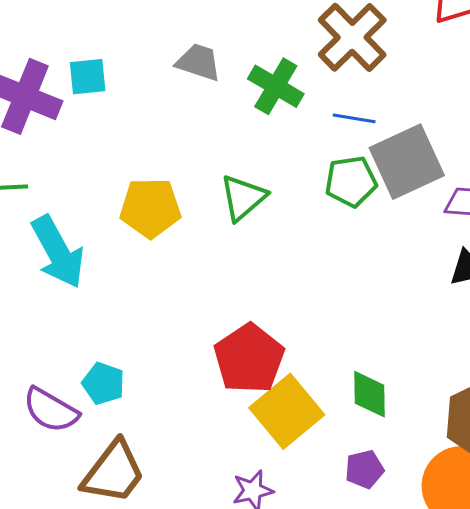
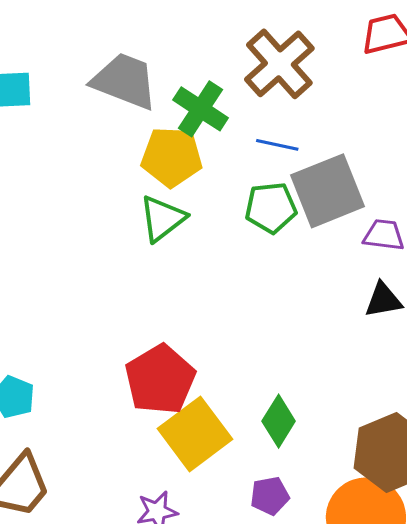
gray trapezoid: (199, 62) -> (125, 81), size x1.5
yellow pentagon: (150, 208) -> (172, 157), moved
green diamond: (370, 394) -> (279, 421), turned 30

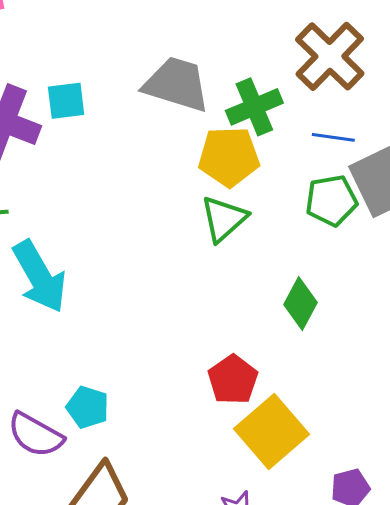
green cross: (201, 109) -> (254, 107), turned 38
red pentagon: (160, 380) -> (233, 380), size x0.7
green diamond: (279, 421) -> (301, 303), moved

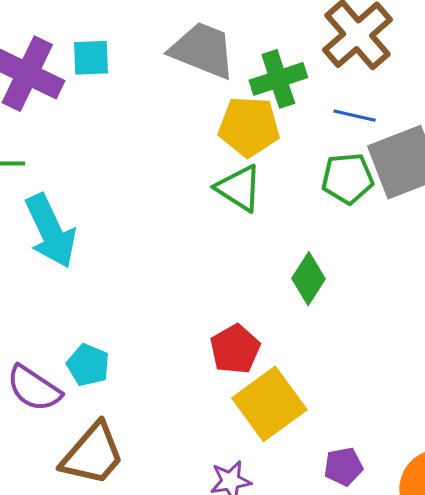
green triangle: (224, 219) -> (239, 188), turned -50

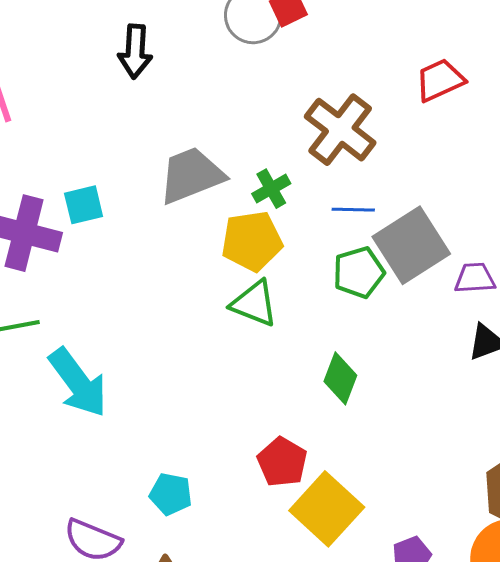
gray trapezoid: (203, 50) -> (191, 175), turned -32
green cross: (278, 79) -> (271, 189), size x0.7
cyan pentagon: (88, 365) -> (171, 494), moved

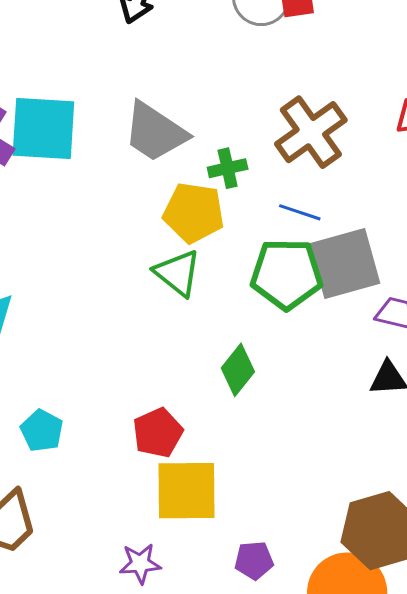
gray trapezoid: (191, 175) -> (155, 132), turned -142
cyan square: (84, 205) -> (43, 129), size x1.8
green pentagon: (359, 272) -> (287, 274), size x1.4
yellow square: (327, 509) -> (186, 491), turned 30

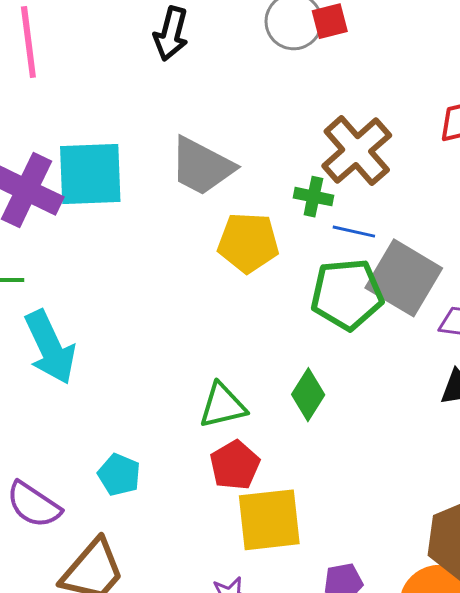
green cross: (228, 168) -> (313, 197), moved, turned 30
gray square: (345, 264) -> (404, 278), turned -38
green triangle: (178, 273) -> (223, 406), moved, turned -46

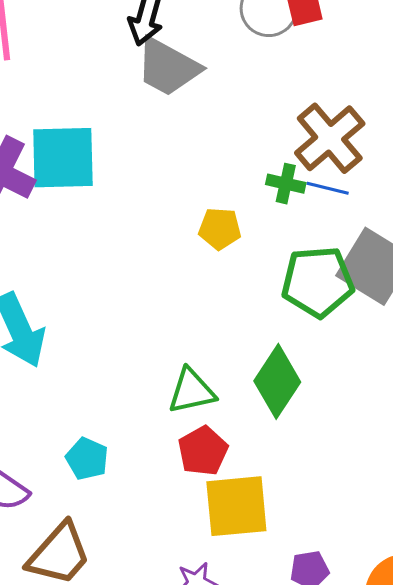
gray trapezoid: (202, 166) -> (168, 67), moved
blue line: (354, 232) -> (328, 188), moved
yellow pentagon: (248, 243) -> (220, 229), size x0.7
green diamond: (308, 395) -> (277, 381), size x1.4

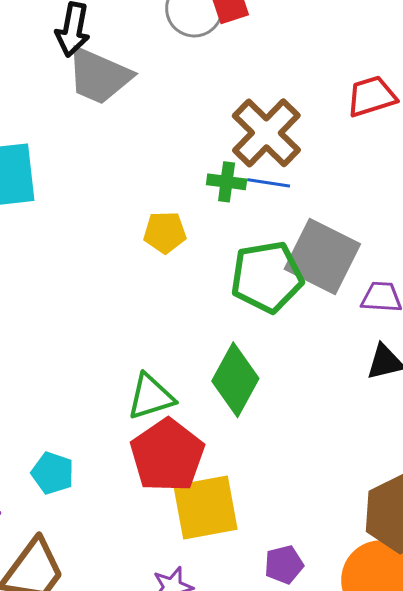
red pentagon: (203, 451) -> (167, 455), size x1.5

